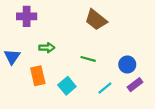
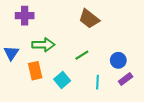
green arrow: (47, 48) -> (43, 45), size x1.5
green line: (88, 59) -> (82, 55), turned -48
cyan line: (105, 88) -> (97, 82), turned -48

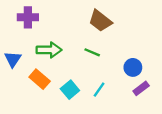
green line: (82, 55) -> (92, 52), moved, turned 56
orange rectangle: (35, 71) -> (40, 79), turned -36
cyan line: (97, 82) -> (99, 90), moved, turned 32

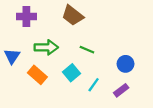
brown trapezoid: (100, 21) -> (73, 15), moved
purple rectangle: (141, 88) -> (121, 90), moved
cyan square: (70, 90) -> (72, 73), moved

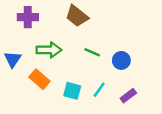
blue circle: (125, 64) -> (121, 60), moved
cyan square: (72, 73) -> (72, 91), moved, turned -35

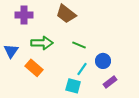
blue circle: (121, 60) -> (103, 61), moved
cyan line: (99, 90) -> (82, 69), moved
cyan square: (72, 91) -> (73, 86), moved

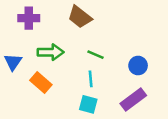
blue circle: (103, 61) -> (138, 66), moved
cyan line: (82, 69) -> (91, 79), moved, turned -40
purple rectangle: (110, 82) -> (133, 100), size x1.5

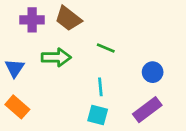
brown trapezoid: (80, 17) -> (68, 19), moved
green line: (96, 55) -> (106, 48), moved
orange rectangle: (41, 83) -> (17, 107), moved

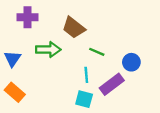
brown trapezoid: (68, 19) -> (74, 28), moved
green line: (106, 48) -> (97, 52), moved
purple rectangle: (147, 110) -> (112, 84), moved

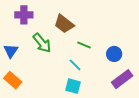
green arrow: (48, 50) -> (42, 43), turned 50
cyan line: (86, 75) -> (75, 65), turned -40
purple rectangle: (112, 84) -> (122, 79), moved

